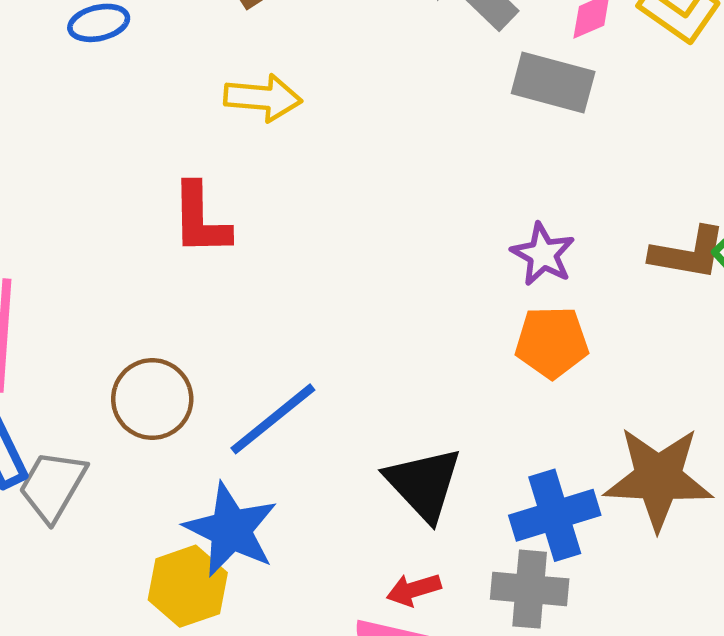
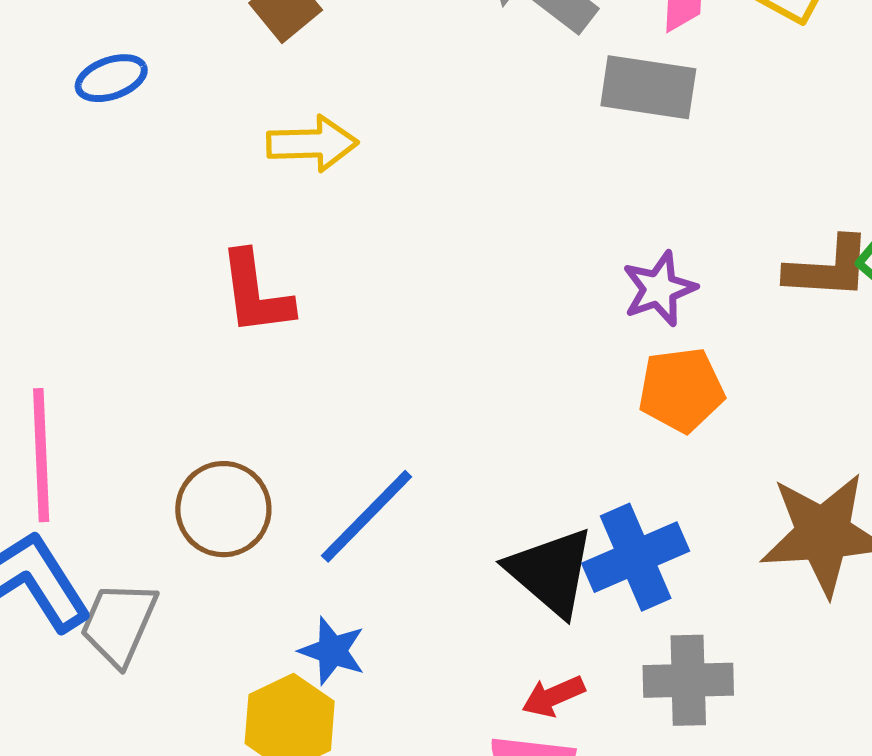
purple star: (543, 254) -> (659, 289), turned 30
blue cross: (555, 515) -> (636, 557), moved
blue star: (231, 530) -> (332, 651), size x0.6

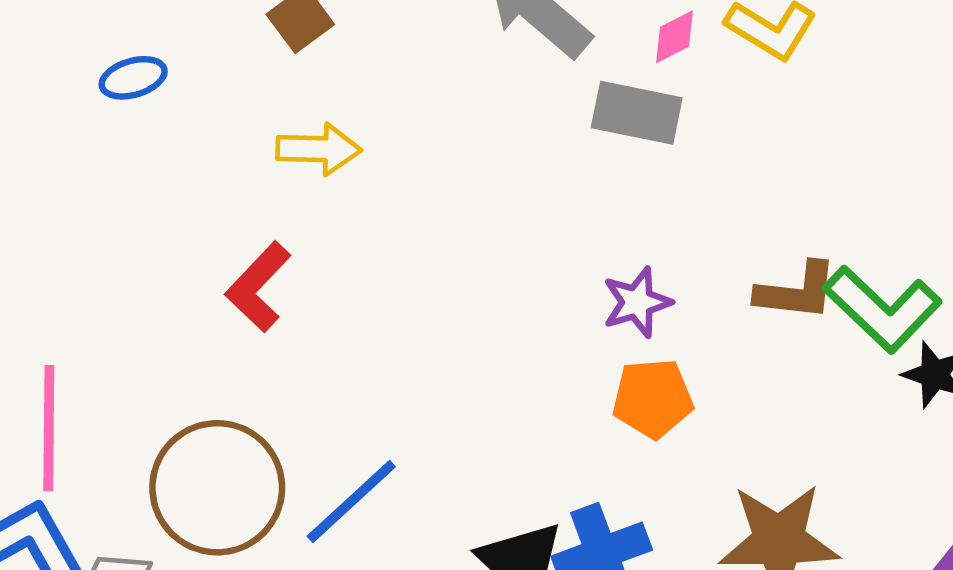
red L-shape: (256, 293) -> (258, 287), turned 48
brown circle: (223, 509) -> (217, 488), size x1.5

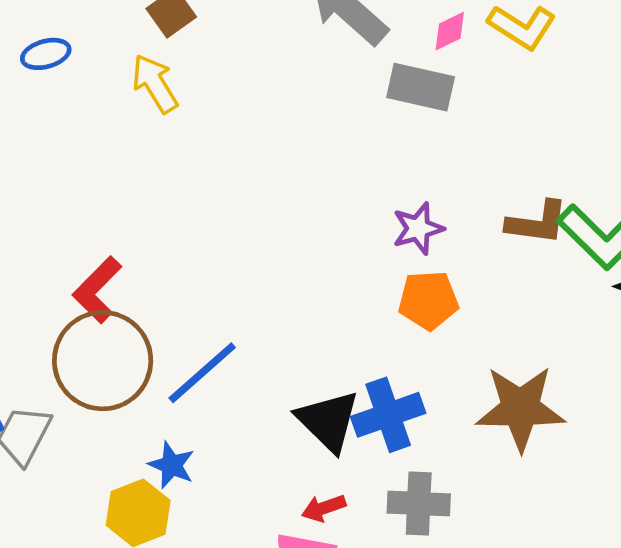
yellow arrow: (319, 149) -> (155, 84), moved, turned -124
red L-shape: (258, 287) -> (97, 290), moved

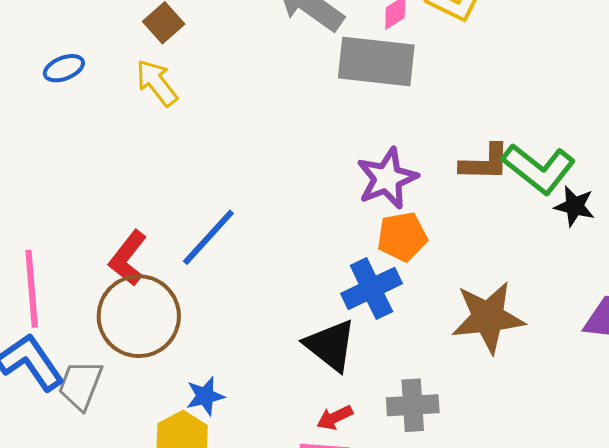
gray rectangle: (421, 87) -> (376, 61), size x1.4
purple star: (418, 228) -> (387, 178), size x1.4
blue line: (202, 373) -> (208, 237), moved
blue cross: (388, 415) -> (371, 289), moved
blue star: (172, 465) -> (205, 396), turned -30

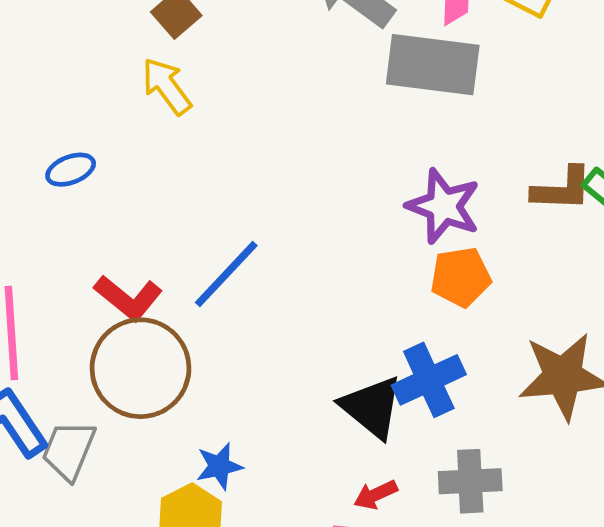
blue ellipse: (64, 68) -> (71, 170), moved
purple star: (387, 178) -> (444, 206), turned -30
red L-shape: (128, 258) -> (128, 298), turned -90
blue cross: (371, 289) -> (429, 380), moved

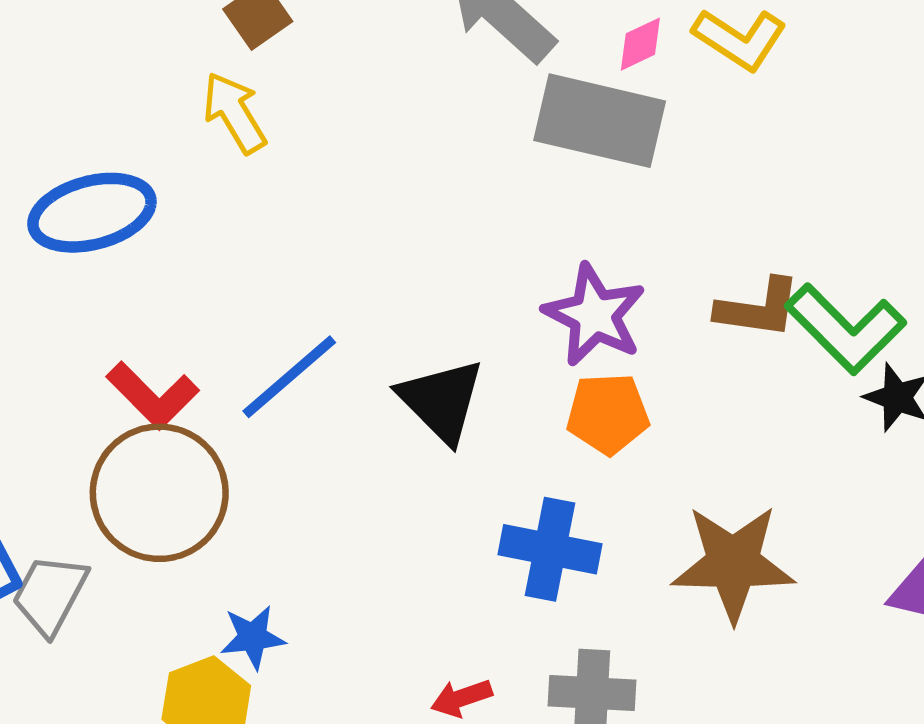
blue ellipse: (71, 170) -> (92, 213), size x1.8
blue cross: (429, 380) -> (550, 549), turned 30
black triangle: (372, 407) -> (441, 401), moved

